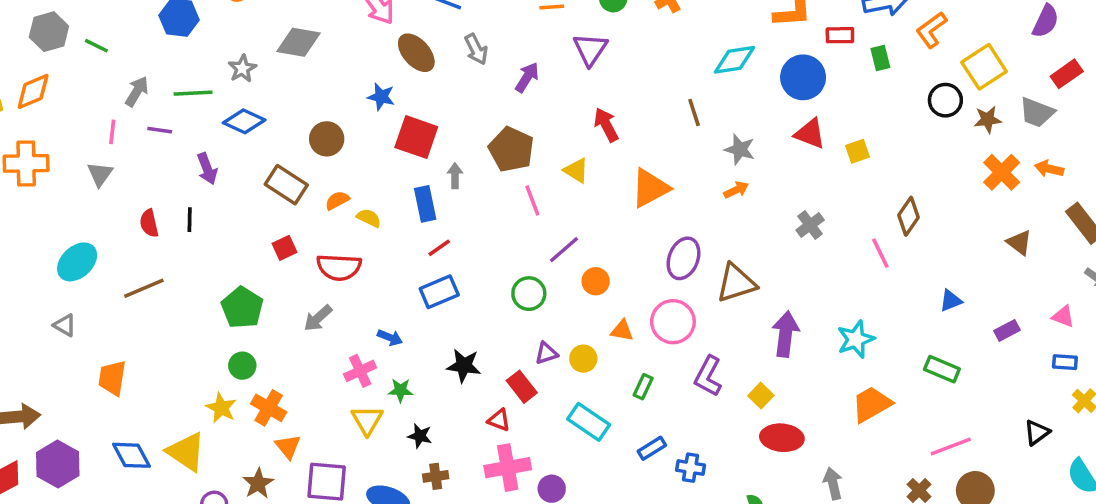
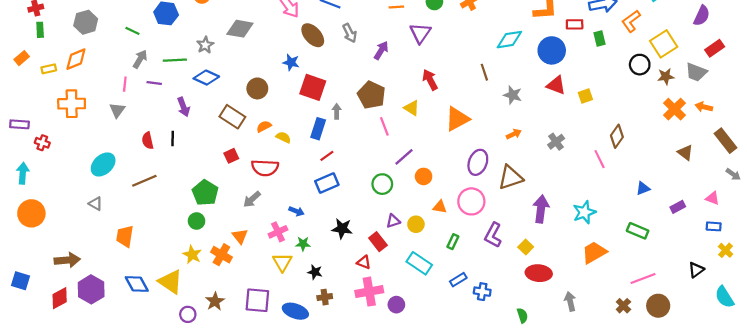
green line: (96, 46) -> (132, 31), moved
orange arrow: (736, 190) -> (514, 134), moved
blue rectangle: (425, 204) -> (318, 129), turned 30
green circle: (242, 366) -> (197, 221), moved
orange triangle: (288, 446) -> (240, 236), moved

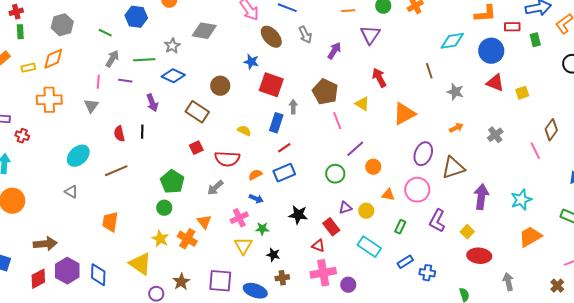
orange semicircle: (264, 126) -> (255, 175), moved
orange trapezoid: (125, 236) -> (110, 222), moved
blue diamond: (137, 284) -> (98, 275), moved, turned 30

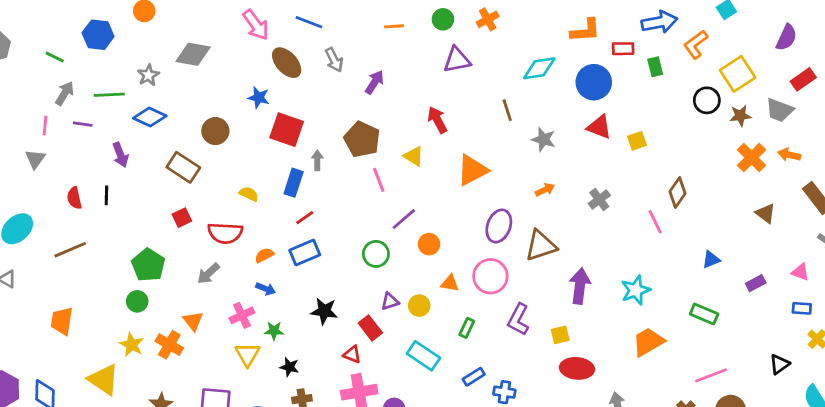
purple triangle: (370, 35) -> (457, 60), moved, turned 45
yellow square: (467, 232) -> (560, 335), turned 32

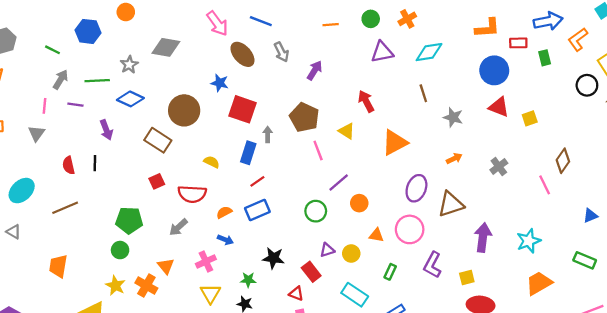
cyan diamond: (539, 68) -> (429, 52), moved
brown circle: (215, 131) -> (184, 110), size x1.4
green pentagon: (148, 265) -> (129, 220), turned -30
green star: (274, 331) -> (248, 280), moved

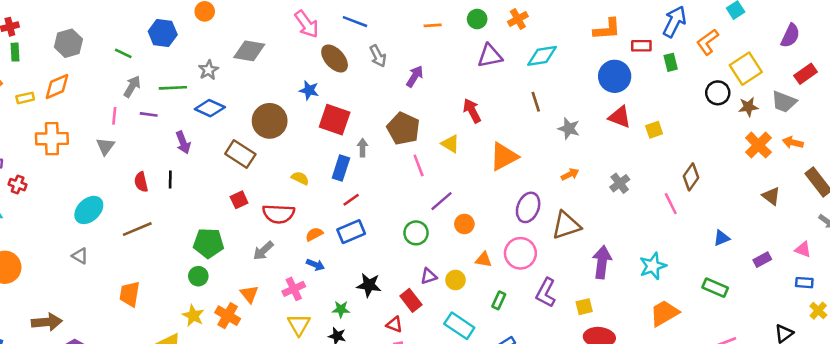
blue arrow: (548, 21) -> (674, 22), turned -52

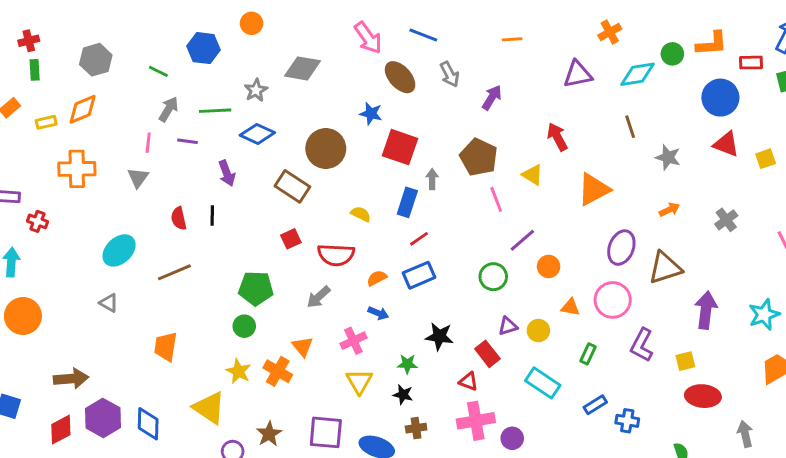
green circle: (477, 19) -> (672, 54), moved

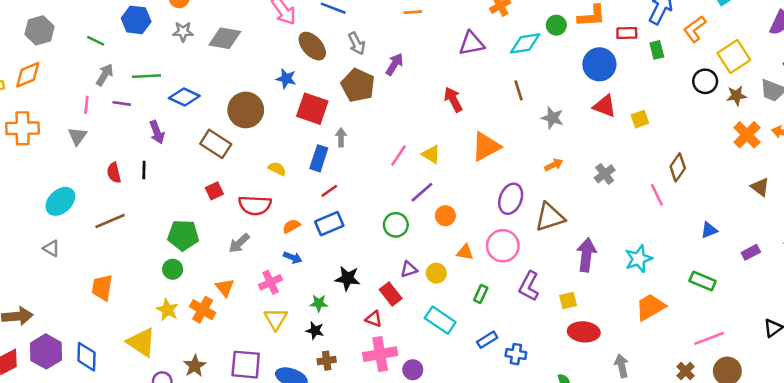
gray star: (256, 90) -> (183, 32), moved, turned 30
brown pentagon: (479, 157) -> (358, 85), moved
yellow triangle: (533, 175) -> (431, 154), moved
pink line: (496, 199) -> (398, 156), turned 55

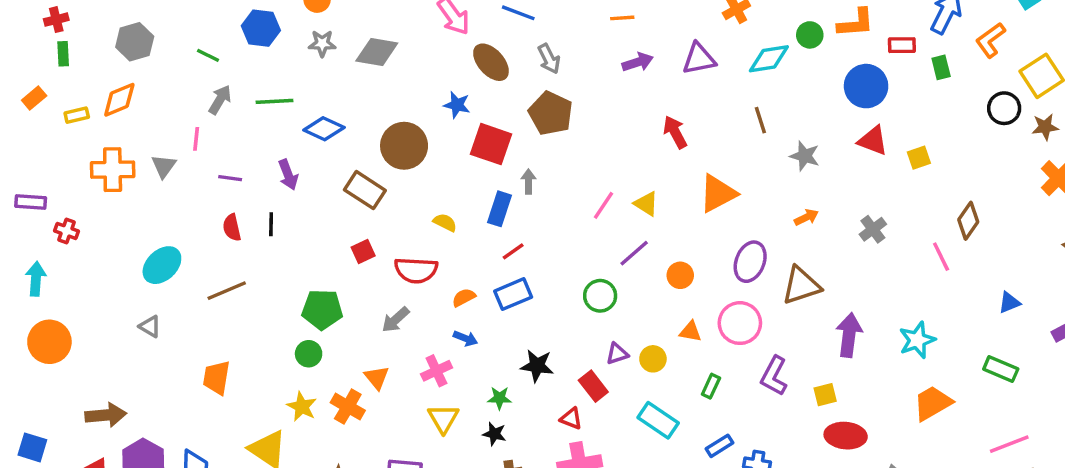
purple arrow: (395, 64) -> (638, 62), moved, turned 40
purple line: (122, 103) -> (230, 178), moved
gray triangle: (77, 136) -> (164, 166), moved
orange circle: (445, 216) -> (680, 275), moved

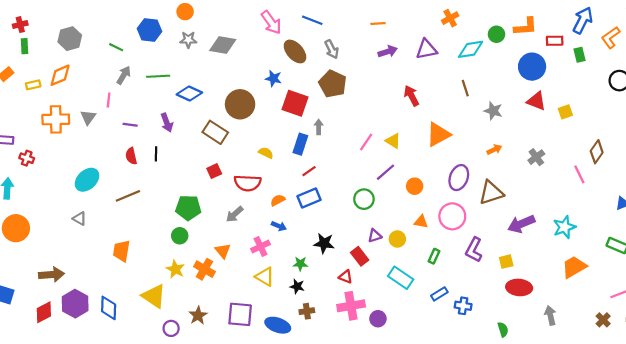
purple arrow: (849, 335) -> (521, 224), turned -120
yellow triangle: (443, 419) -> (265, 277), turned -30

